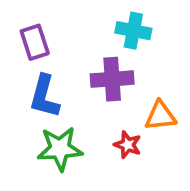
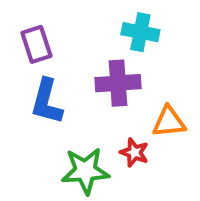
green star: (60, 149) -> (85, 171), moved

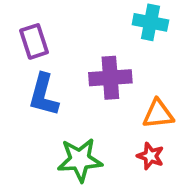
cyan cross: (140, 32) -> (150, 22), moved
red star: (134, 152) -> (150, 156), moved

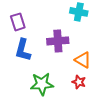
orange triangle: (158, 114) -> (83, 60), turned 36

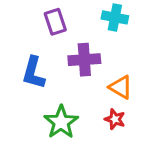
purple rectangle: (18, 22) -> (55, 22), moved
green star: (42, 84) -> (61, 122), turned -30

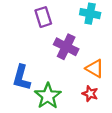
purple cross: (84, 60) -> (66, 47), turned 30
blue L-shape: (33, 73) -> (22, 78), moved

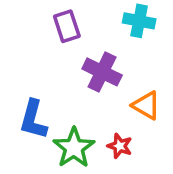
red star: (90, 94) -> (120, 146), moved

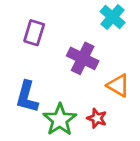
cyan cross: (139, 21) -> (113, 17), turned 30
purple rectangle: (67, 26) -> (34, 33), moved, turned 35

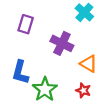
red star: (97, 118) -> (83, 90), moved

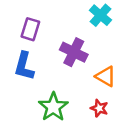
blue L-shape: (20, 72) -> (24, 66), moved

